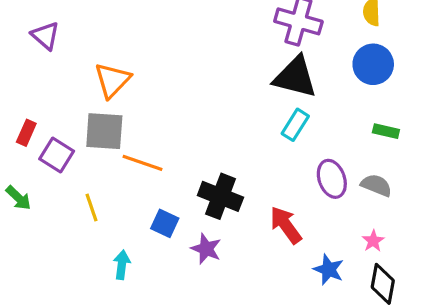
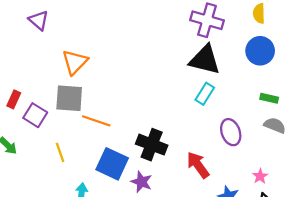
purple triangle: (45, 36) -> (39, 20), moved
gray semicircle: (376, 185) -> (275, 125), moved
blue square: (165, 223) -> (112, 164), size x1.6

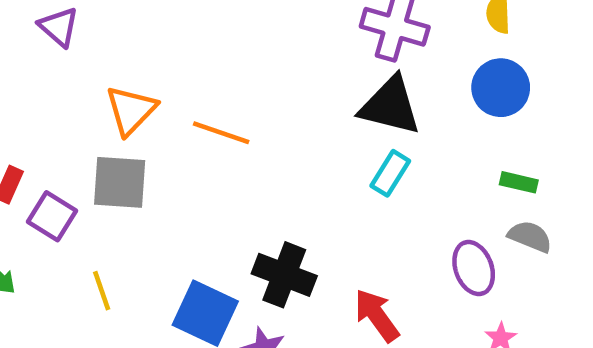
orange line: (96, 121) -> (221, 133), moved
purple ellipse: (231, 132) -> (474, 268), moved

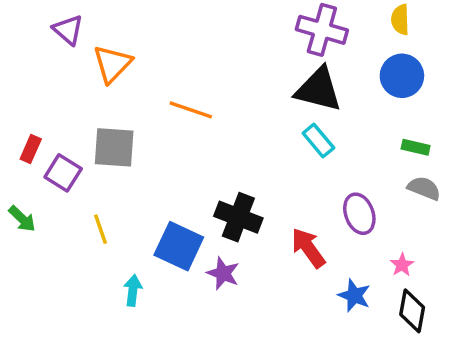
orange triangle: (131, 110) -> (112, 64), moved
cyan rectangle: (390, 173) -> (318, 141), turned -72
purple ellipse: (474, 268) -> (359, 214), moved

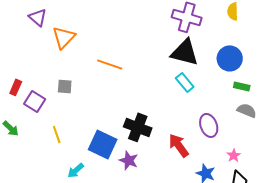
blue circle: (402, 76) -> (230, 58), moved
gray square: (114, 147) -> (65, 86), size x0.6
cyan arrow: (133, 290) -> (76, 170), turned -138

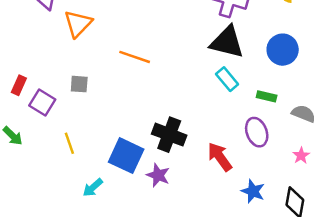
green rectangle: (242, 86) -> (267, 96), moved
pink star: (234, 155) -> (301, 156), moved

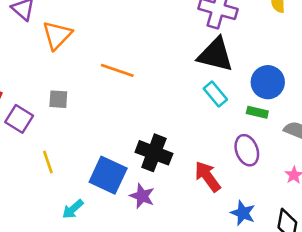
blue circle: (283, 50) -> (268, 82), moved

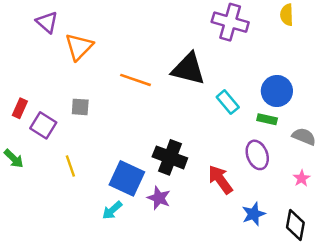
black triangle: (215, 55) -> (188, 69), moved
cyan arrow: (73, 209) -> (112, 210), moved
blue star: (243, 213) -> (254, 214), turned 30

